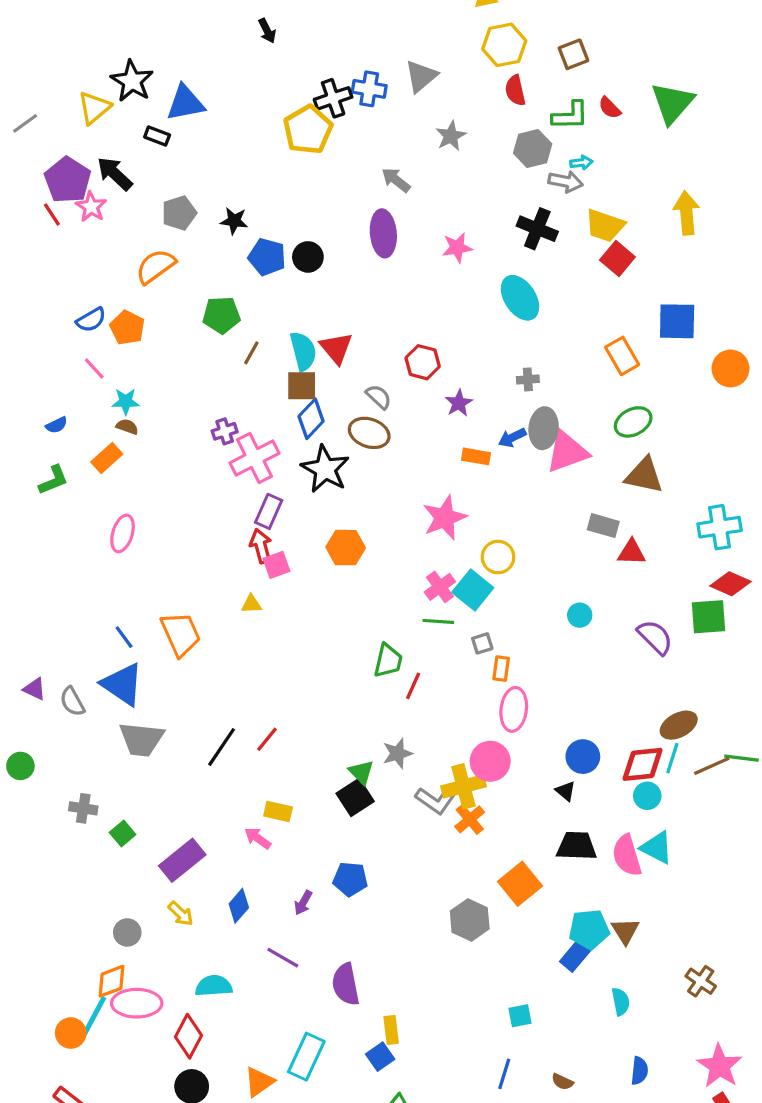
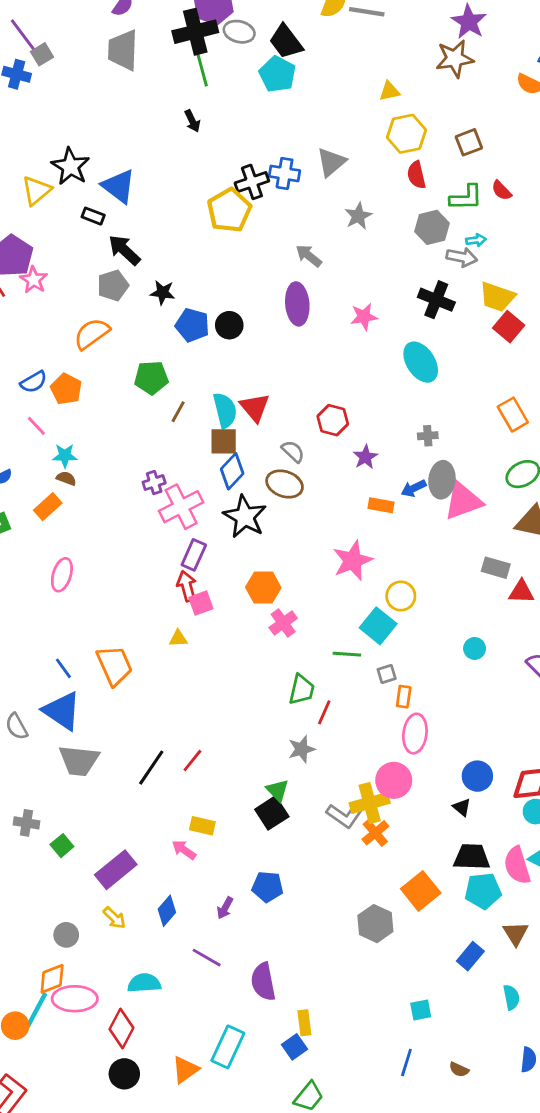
blue triangle: (185, 103) -> (119, 186), turned 48
black arrow: (115, 174) -> (124, 250), moved
pink cross: (440, 587) -> (283, 623), moved
gray star: (397, 753) -> (302, 749), moved
cyan pentagon: (589, 929) -> (483, 891), moved

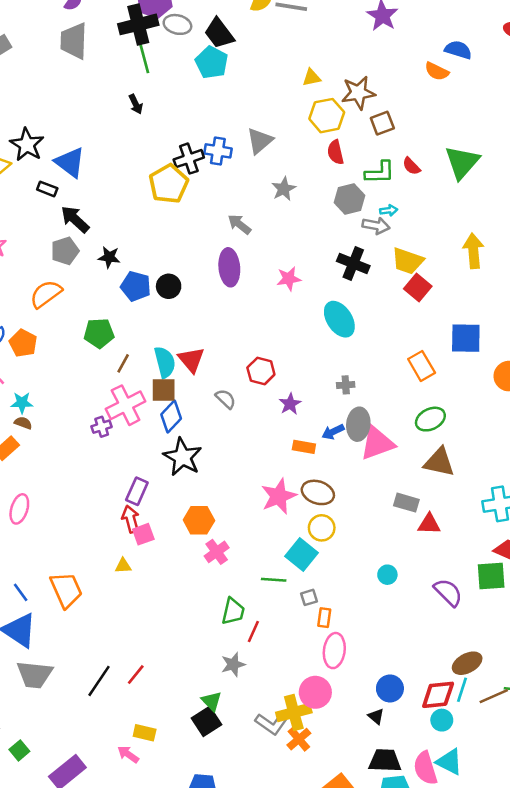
brown star: (455, 59) -> (358, 93), moved
brown ellipse: (285, 484) -> (318, 492), moved
pink cross: (181, 507) -> (126, 405), moved

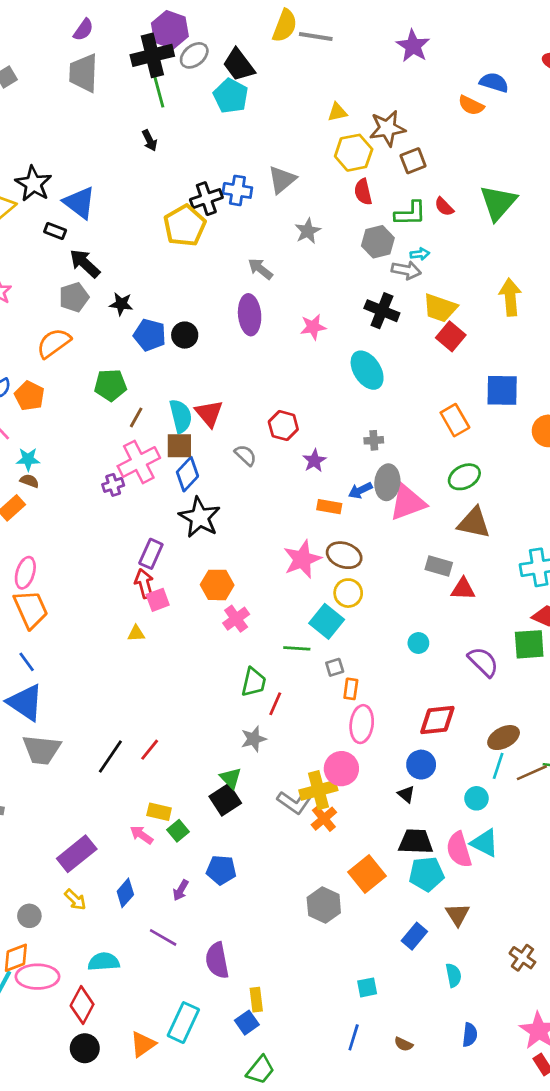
gray ellipse: (177, 24) -> (194, 55), turned -52
orange trapezoid: (66, 590) -> (31, 609), moved
red diamond: (438, 695) -> (437, 720), moved
green square: (19, 750) -> (178, 831), moved

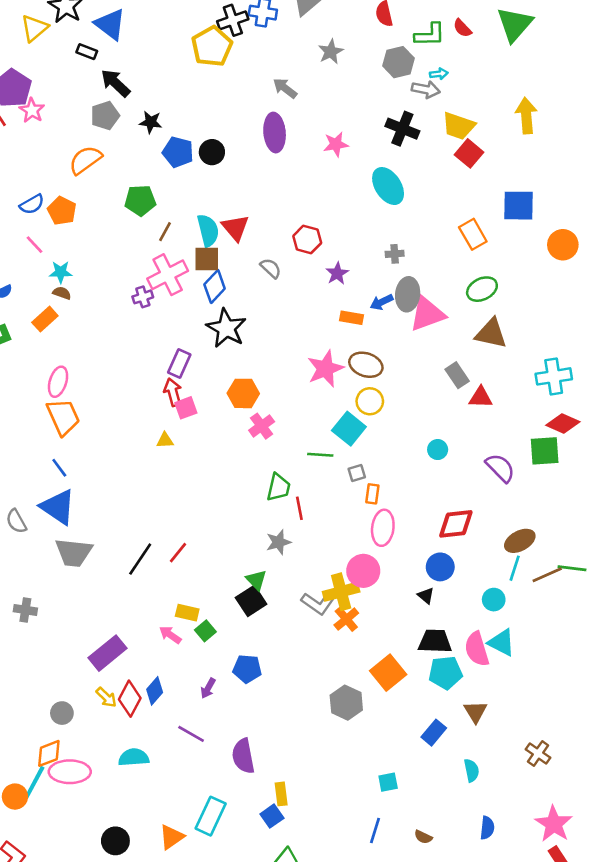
gray rectangle: (439, 566) -> (457, 375), turned 40
red line: (275, 704) -> (299, 508), turned -35
red diamond: (82, 1005) -> (130, 699), moved

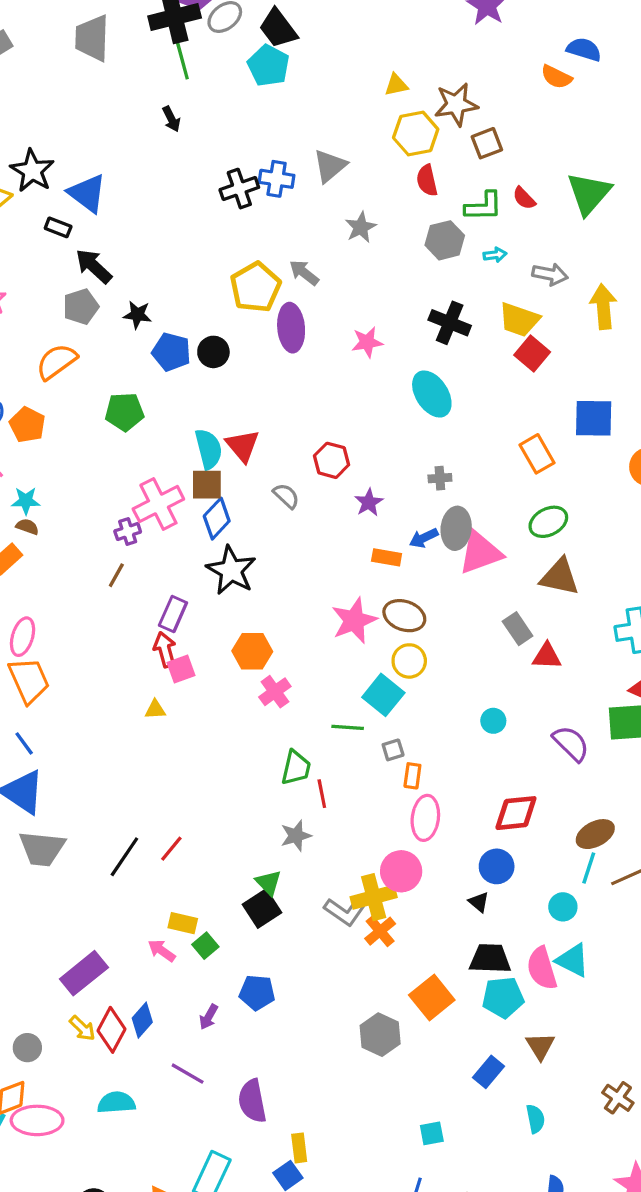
yellow pentagon: (212, 46) -> (255, 287), moved
gray arrow: (426, 89) -> (550, 274), moved
brown line: (165, 232) -> (116, 575), moved

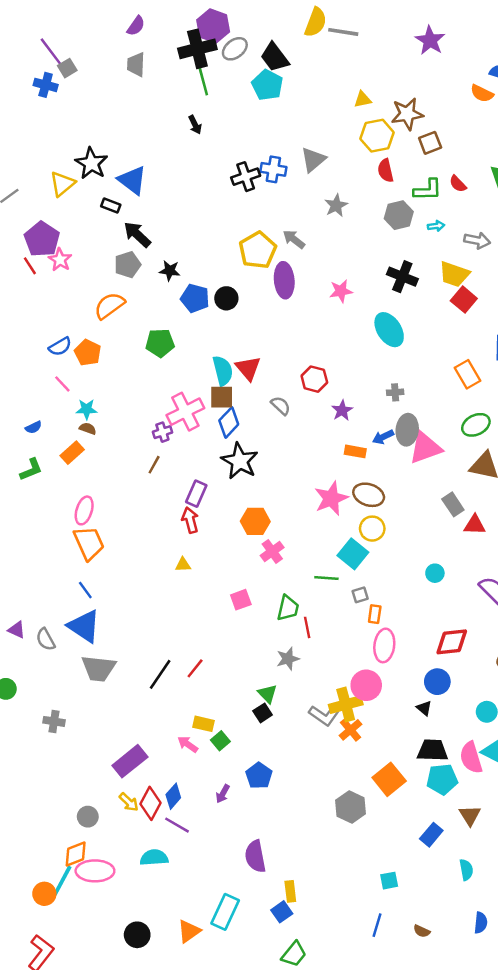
gray trapezoid: (92, 38) -> (136, 64), size x0.7
pink square: (181, 669) -> (241, 600), moved
black square: (262, 908) -> (263, 713), size x0.7
blue pentagon: (257, 993) -> (259, 776), turned 30
purple line: (188, 1074) -> (177, 825), moved

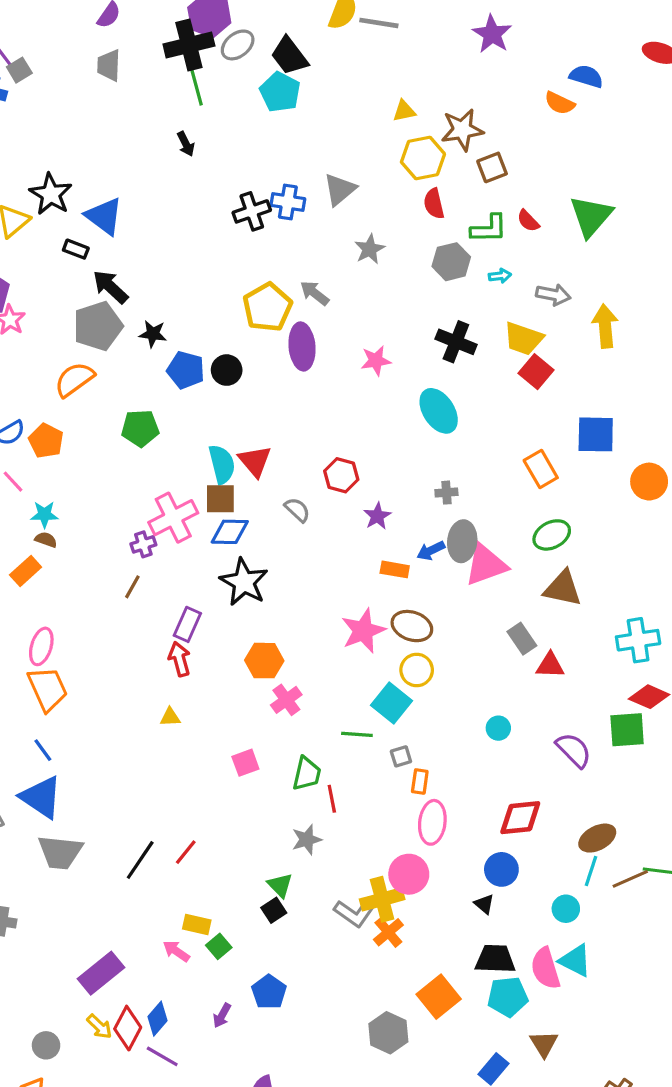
gray pentagon: (128, 265) -> (98, 326), size x1.4
blue diamond: (229, 422) -> (230, 532), turned 48

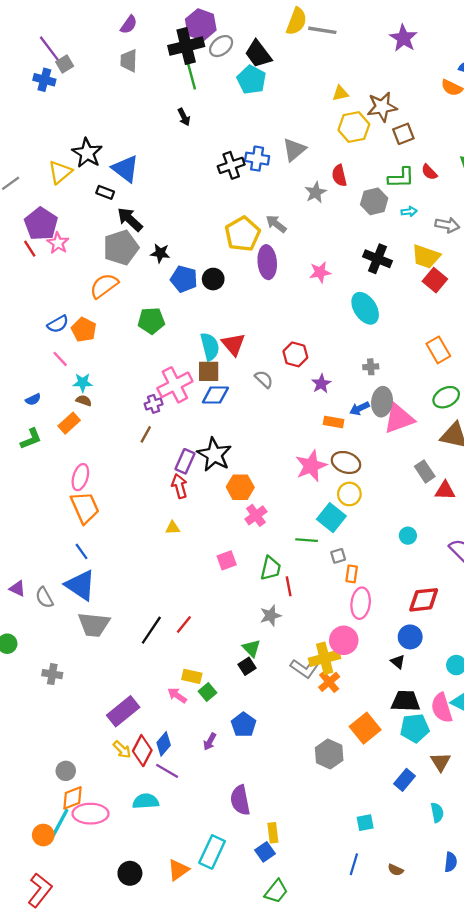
red semicircle: (434, 204) -> (339, 175), moved
black star: (244, 582) -> (214, 455), moved
gray circle: (46, 1045) -> (66, 771), moved

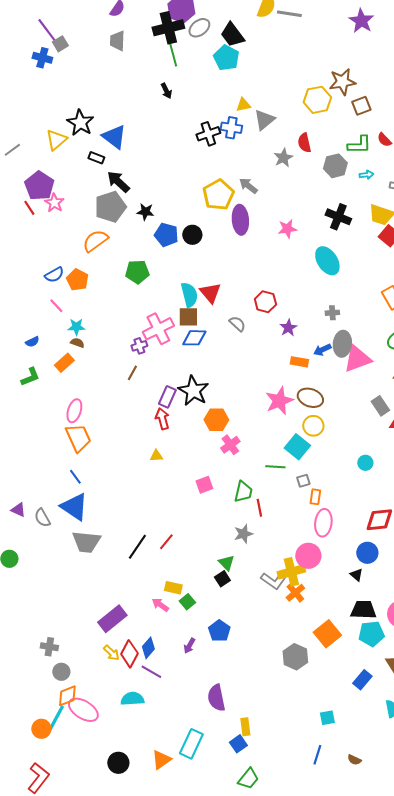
yellow triangle: (340, 93) -> (243, 105), moved
gray cross: (52, 674) -> (49, 647), moved
pink ellipse: (91, 814) -> (83, 710), turned 32

